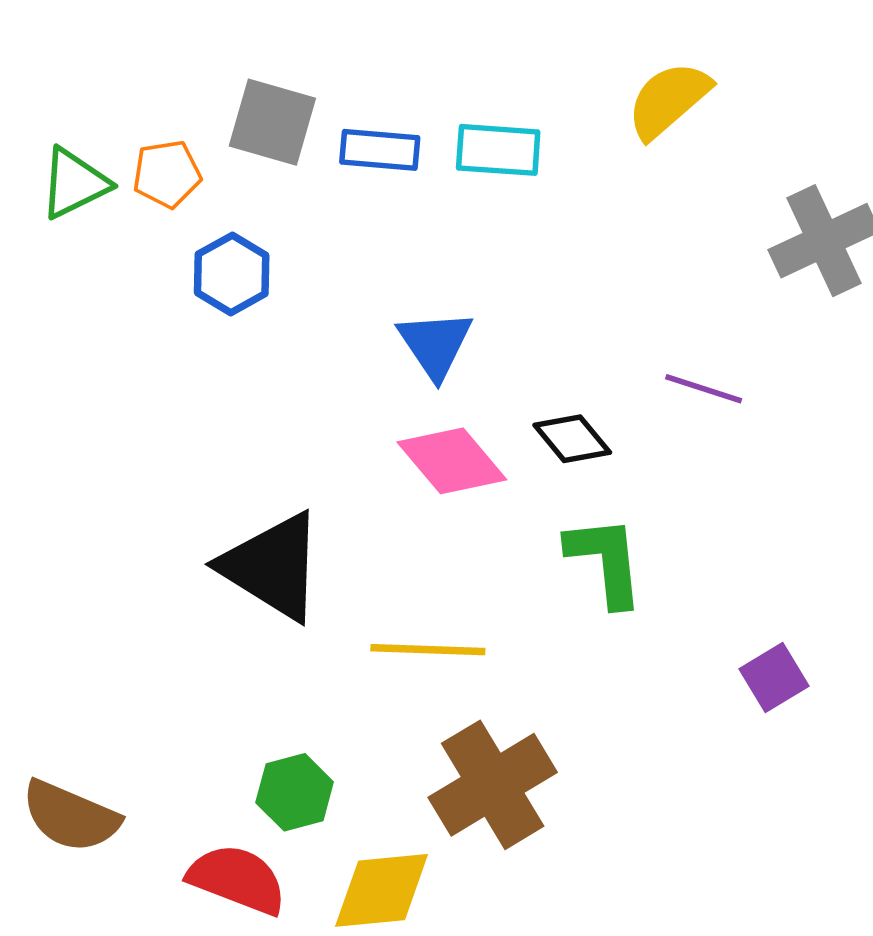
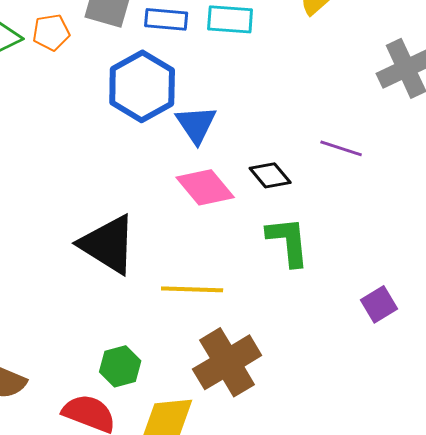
blue hexagon: (232, 274) -> (142, 86), moved, size x1.6

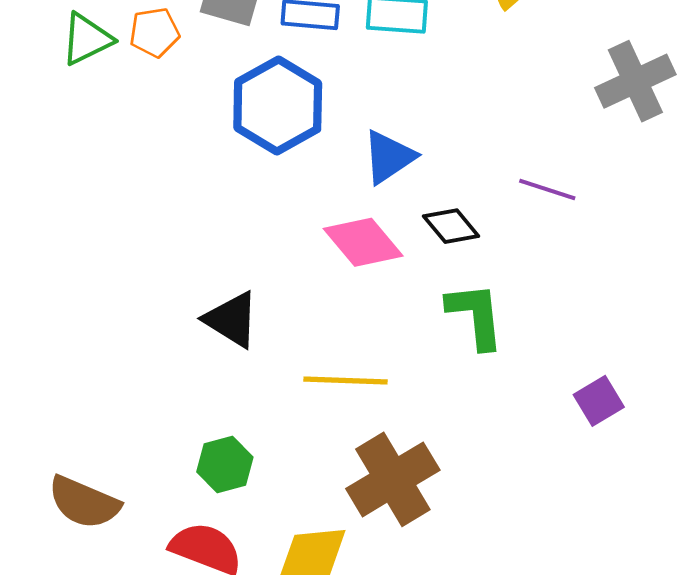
blue triangle: (196, 124) -> (389, 157), moved, turned 30
black triangle: (108, 244) -> (232, 320), size x0.7
green hexagon: (120, 366) -> (225, 464), moved

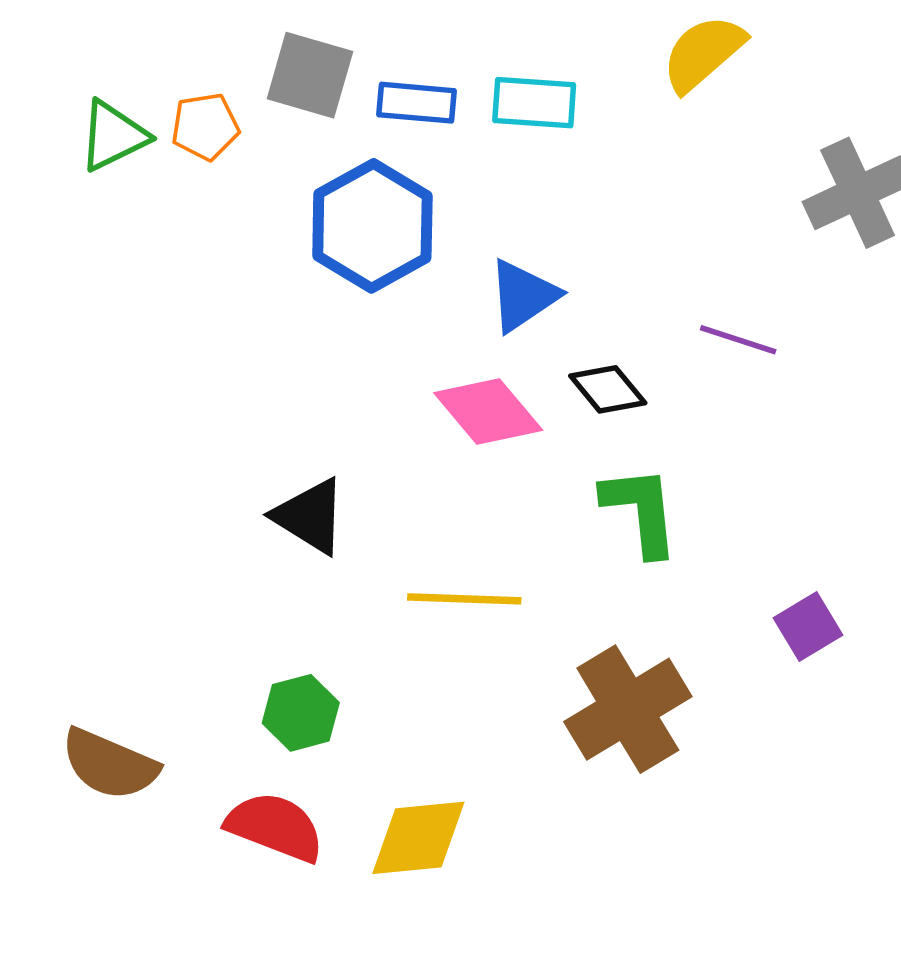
brown cross: (393, 479) -> (628, 709), moved

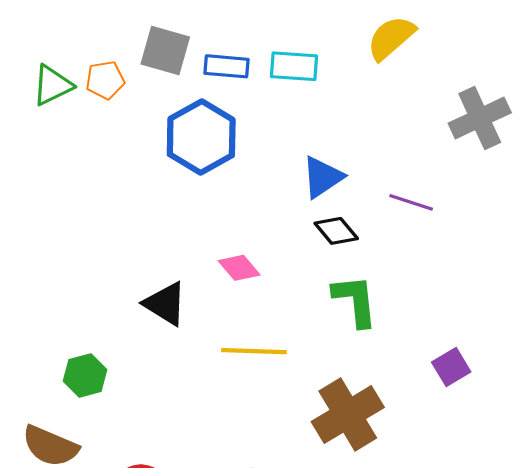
blue triangle: (523, 296) -> (322, 177), moved
pink diamond: (488, 411) -> (239, 268), moved, size x0.7
green hexagon: (301, 713) -> (85, 375), moved

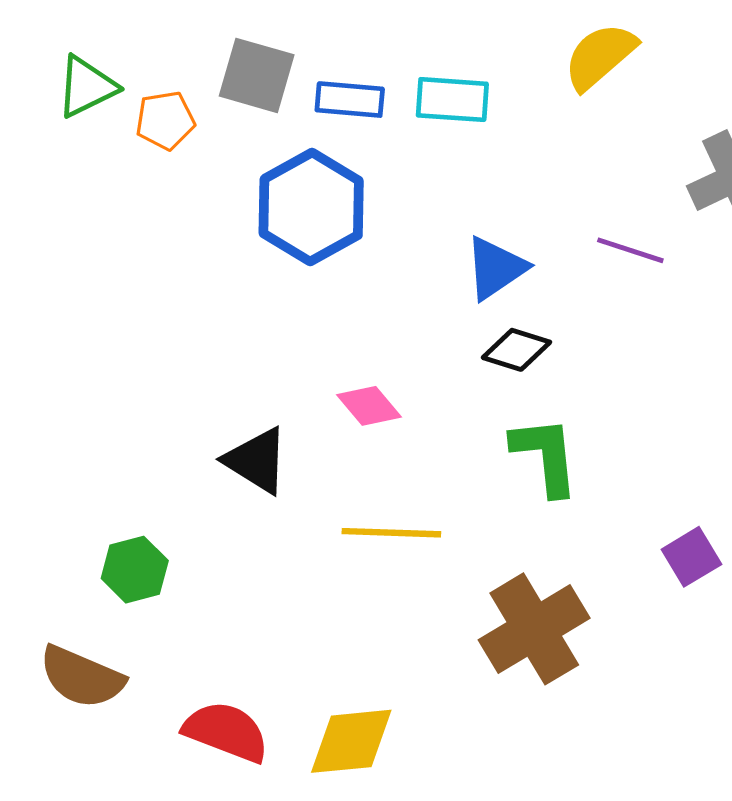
green triangle: (52, 85) -> (87, 87), moved
purple line: (411, 202) -> (630, 250), moved
black diamond: (336, 231) -> (517, 350), turned -33

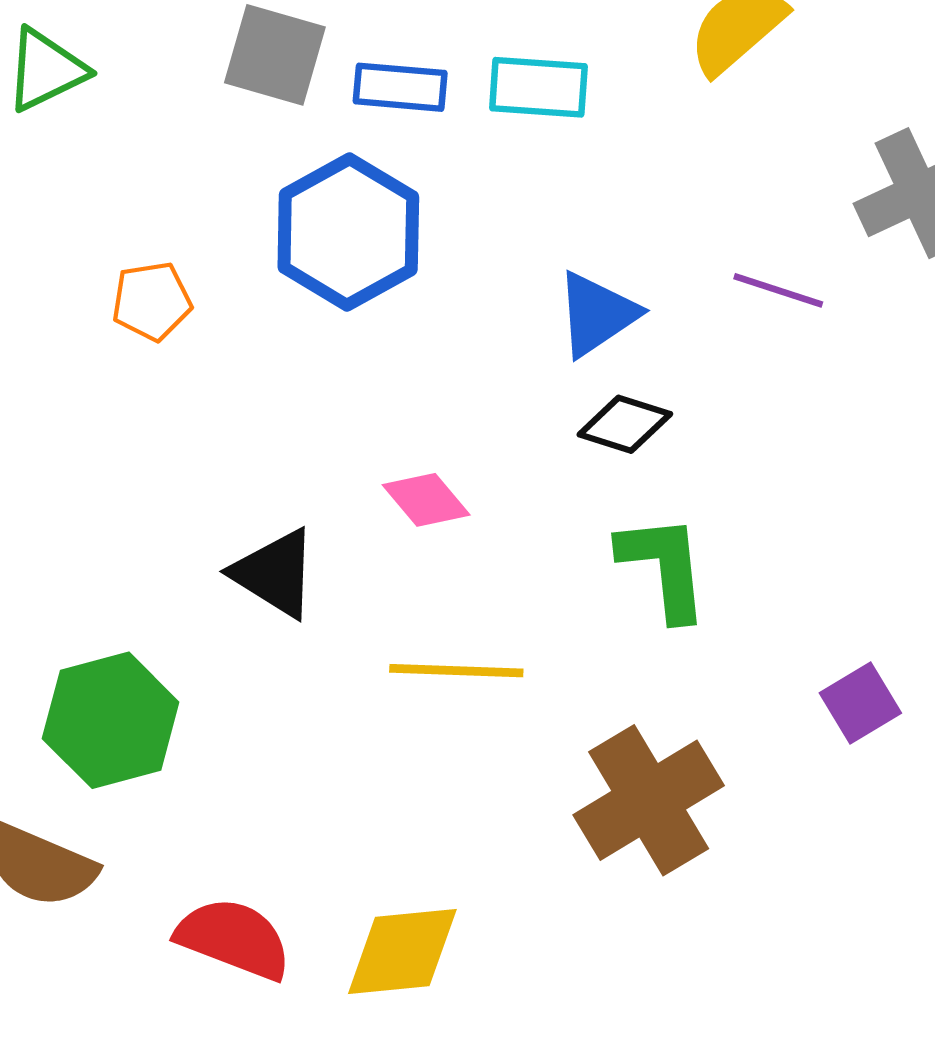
orange pentagon: (165, 120) -> (152, 301), moved
green hexagon: (135, 570) -> (111, 720), size x1.5

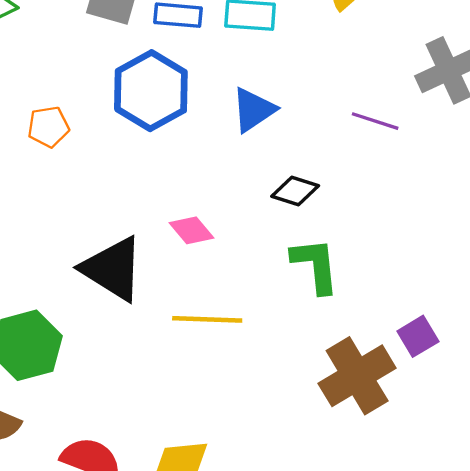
blue triangle: (597, 314) -> (253, 110), moved
black triangle: (275, 573) -> (113, 269), size x1.4
brown cross: (649, 800) -> (357, 376), moved

